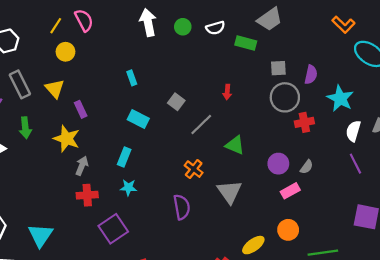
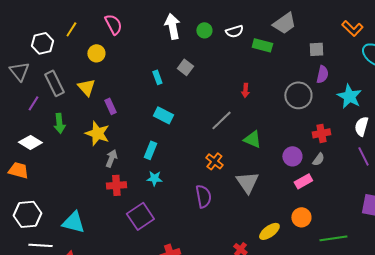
yellow line: (56, 26) -> (71, 29), moved
gray square: (278, 68) -> (316, 49), moved
gray square: (176, 102) -> (185, 67), moved
red cross: (304, 122) -> (321, 133), moved
cyan triangle: (41, 235) -> (73, 222), turned -50

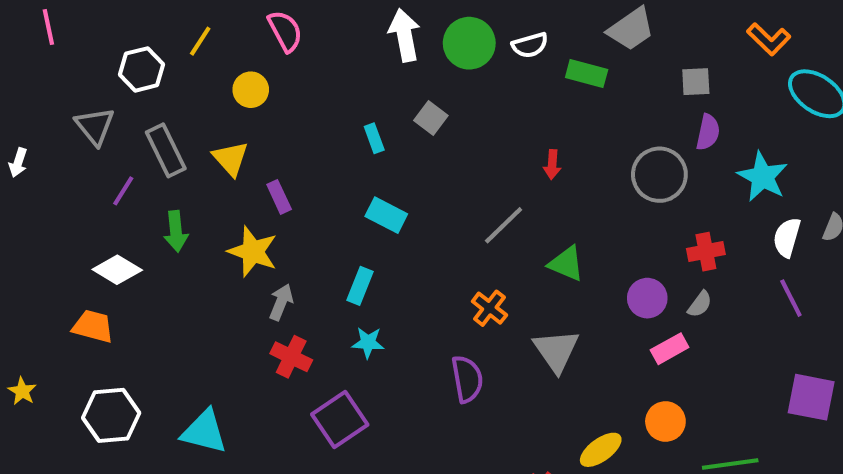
green circle: (204, 30) -> (469, 43), size x1.6
red cross: (116, 185) -> (291, 357), turned 30

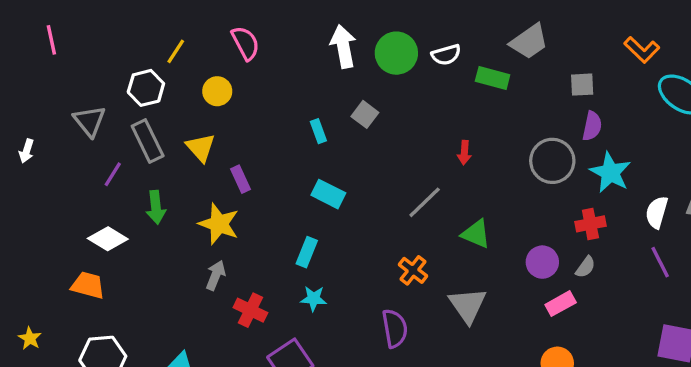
white hexagon: (141, 69) -> (146, 88), moved
cyan star: (763, 177) -> (610, 172), moved
gray arrow: (281, 302) -> (216, 275), moved

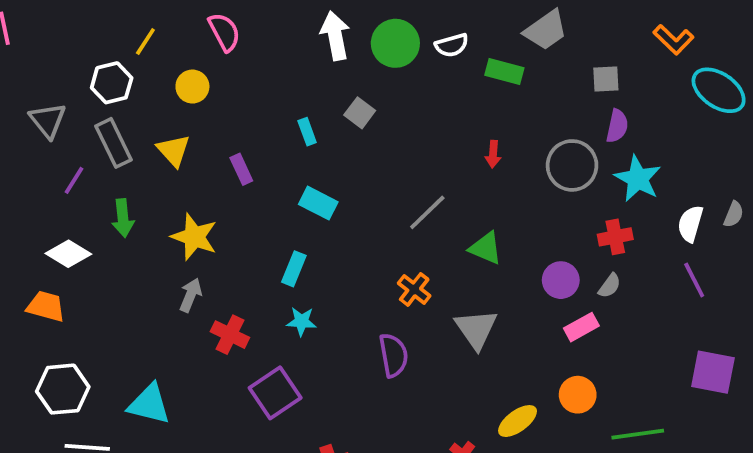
red arrow: (464, 153) -> (493, 154), moved
purple rectangle: (240, 179) -> (241, 169), moved

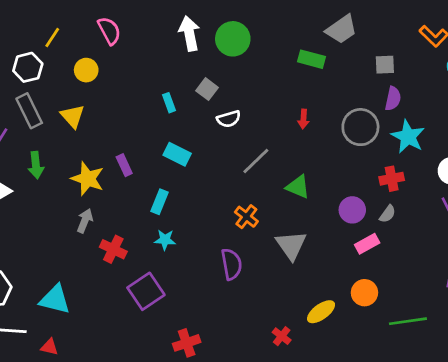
white semicircle: (452, 45) -> (229, 119), moved
purple rectangle: (241, 169) -> (124, 165), moved

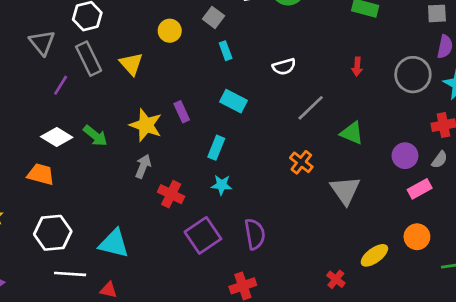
yellow circle: (86, 70) -> (170, 31), moved
gray square: (207, 89) -> (214, 17), moved
green arrow: (36, 165) -> (95, 136), moved, turned -45
purple semicircle: (231, 264) -> (255, 234), moved

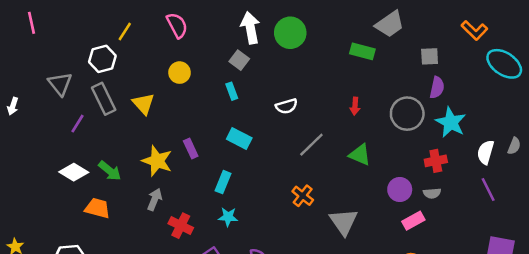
gray square: (214, 17) -> (239, 60), moved
green triangle: (352, 133) -> (360, 155), moved
gray semicircle: (440, 160) -> (432, 193), turned 49
orange trapezoid: (41, 174) -> (97, 208), moved

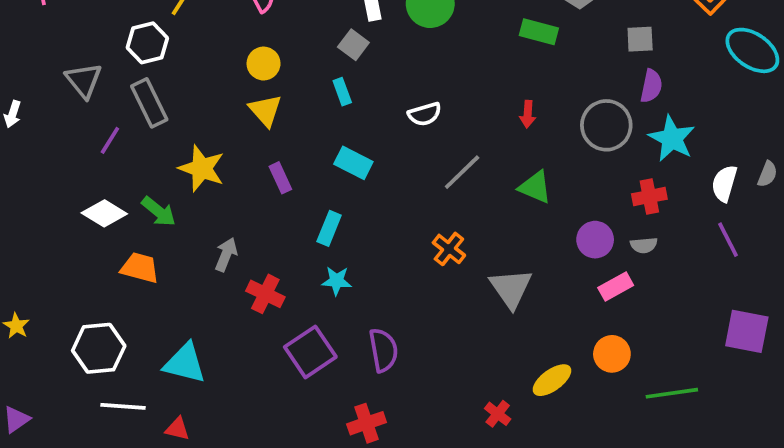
yellow triangle: (143, 104) -> (265, 110), moved
yellow star: (157, 161) -> (202, 168), moved

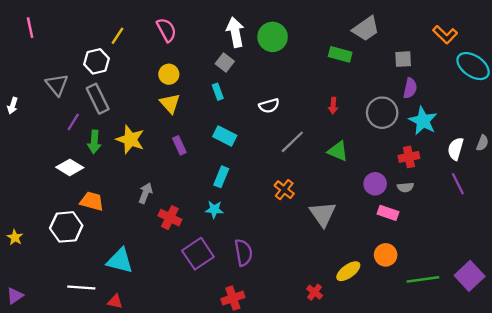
green arrow: (159, 212) -> (94, 142), moved, turned 55
cyan rectangle: (329, 228) -> (221, 177), moved
pink rectangle: (616, 286) -> (388, 213), turned 48
purple square: (747, 331) -> (470, 276), moved, turned 36
white hexagon: (99, 348) -> (66, 227), moved

